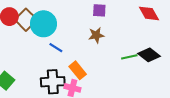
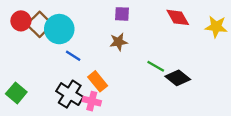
black diamond: (149, 55) -> (178, 78), moved
green line: (129, 57) -> (156, 66), turned 42
black cross: (53, 82) -> (70, 94), turned 35

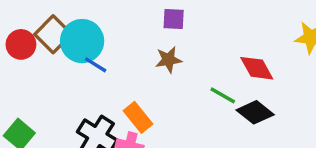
red diamond: (178, 17) -> (257, 68), moved
red circle: (21, 21) -> (21, 44), moved
blue line: (73, 56) -> (96, 65), moved

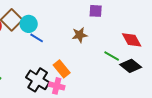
purple square: (174, 19) -> (96, 11), moved
cyan circle: (82, 41) -> (29, 24), size x0.7

